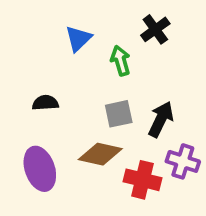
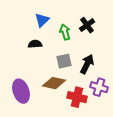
black cross: (155, 29) -> (87, 25), moved
black semicircle: (45, 103) -> (35, 44), moved

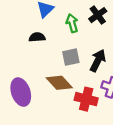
brown diamond: (54, 83) -> (59, 83), turned 35

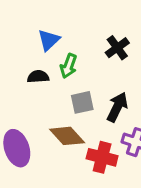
green arrow: (72, 23) -> (69, 66), moved, turned -144

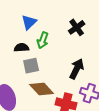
gray square: (82, 102) -> (31, 66), moved

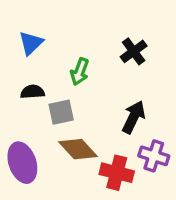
blue triangle: (29, 22) -> (31, 43), moved
black semicircle: (21, 48) -> (33, 92), moved

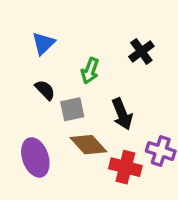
black semicircle: (33, 92) -> (45, 90), turned 50
black arrow: (134, 117) -> (122, 114), moved, turned 132

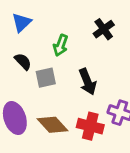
brown diamond: (88, 145) -> (53, 125), moved

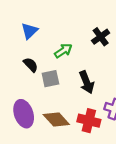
green arrow: (61, 45) -> (63, 51), turned -144

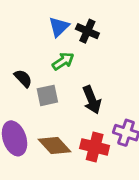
blue triangle: (29, 31) -> (59, 27), moved
black cross: (101, 37) -> (87, 31), moved, turned -30

